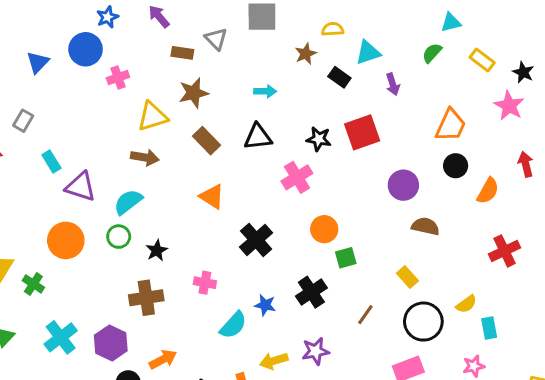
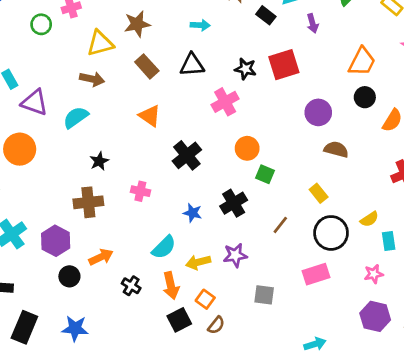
green circle: (119, 237) -> (41, 24), moved
green square: (346, 258) -> (265, 174), turned 36
cyan semicircle: (233, 325) -> (164, 247), moved

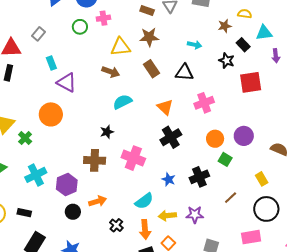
black star: (245, 69) -> (227, 61), moved
purple circle: (318, 112) -> (244, 136), moved
orange triangle: (150, 116) -> (165, 107), moved
cyan semicircle: (76, 117) -> (122, 102), moved
pink cross: (140, 191) -> (133, 158), size x1.6

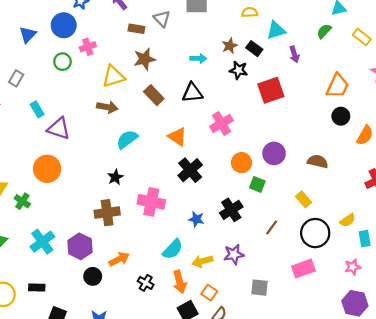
brown star: (225, 26) -> (230, 46), moved

